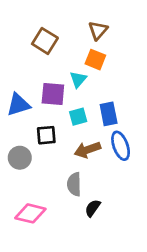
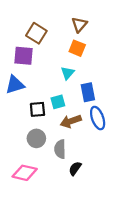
cyan triangle: (78, 79) -> (68, 73), moved
purple square: (53, 94) -> (23, 56), moved
cyan square: (78, 117) -> (58, 102), moved
gray circle: (20, 158) -> (36, 138), moved

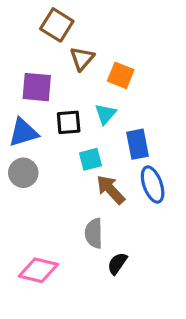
brown triangle: (79, 25) -> (82, 59), moved
brown square: (36, 33) -> (57, 25), moved
black square: (37, 109) -> (69, 122), moved
brown arrow: (71, 121) -> (111, 190), turned 66
gray circle: (36, 138) -> (23, 173), moved

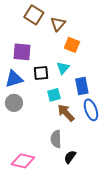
brown triangle: (82, 59) -> (58, 24), moved

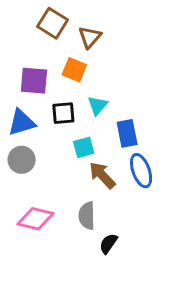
orange square: (72, 45) -> (74, 70), moved
pink diamond: (23, 161) -> (36, 219), moved

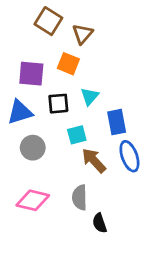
gray circle: (22, 160) -> (33, 148), moved
black semicircle: (108, 244) -> (100, 223), turned -54

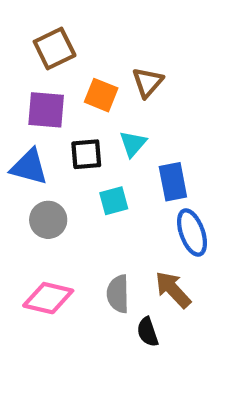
brown square: (48, 21) -> (55, 49), moved, turned 32
brown triangle: (83, 34) -> (148, 82), moved
blue triangle: (20, 112) -> (29, 167), turned 32
brown arrow: (94, 160) -> (173, 290), moved

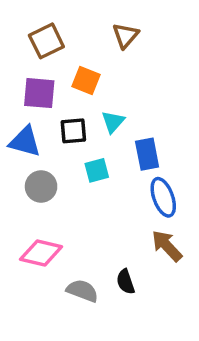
brown triangle: (148, 82) -> (125, 36), moved
brown arrow: (173, 290) -> (167, 246), moved
gray semicircle: (118, 294) -> (82, 291), moved, turned 112

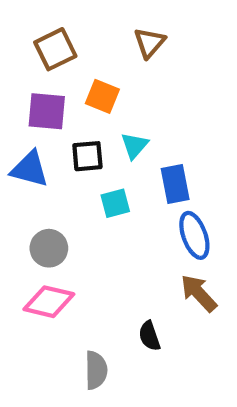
gray circle: (41, 186) -> (49, 248), moved
gray semicircle: (82, 291) -> (96, 370), moved, turned 68

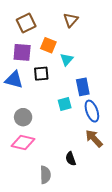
cyan triangle: (134, 146) -> (67, 59), moved
cyan square: (115, 203) -> (65, 104), moved

